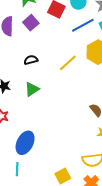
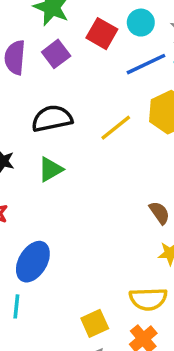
black semicircle: (31, 60) -> (52, 119), size x1.6

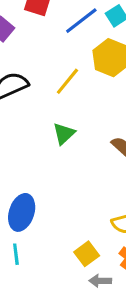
green triangle: (50, 169) -> (64, 134), moved

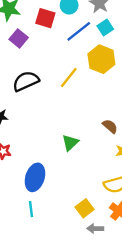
green triangle: (64, 134) -> (70, 143), moved

